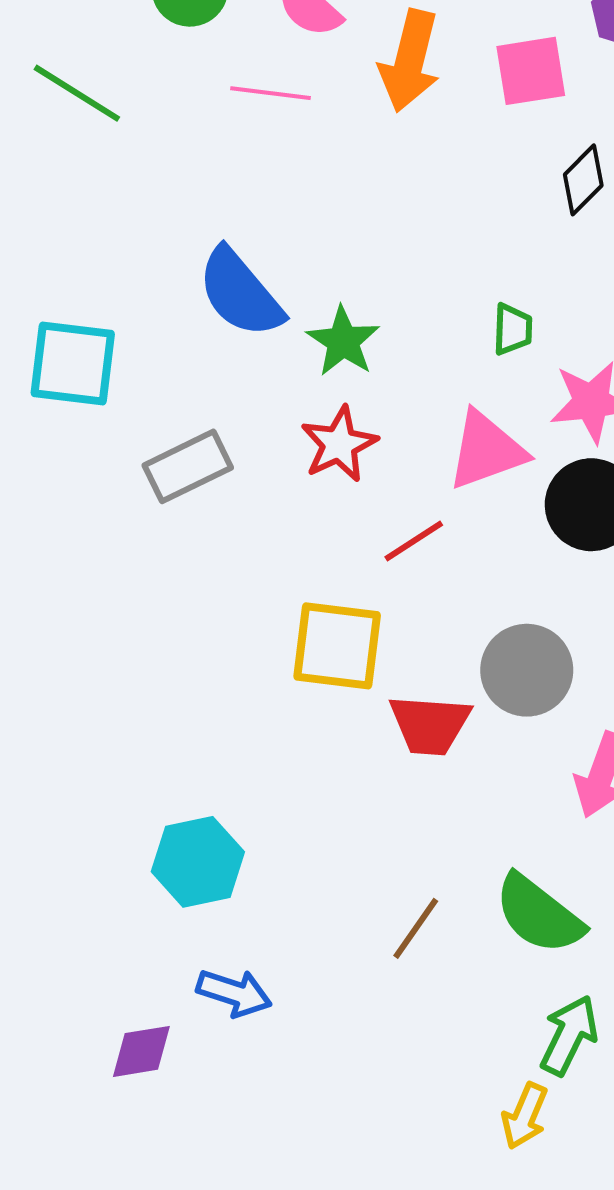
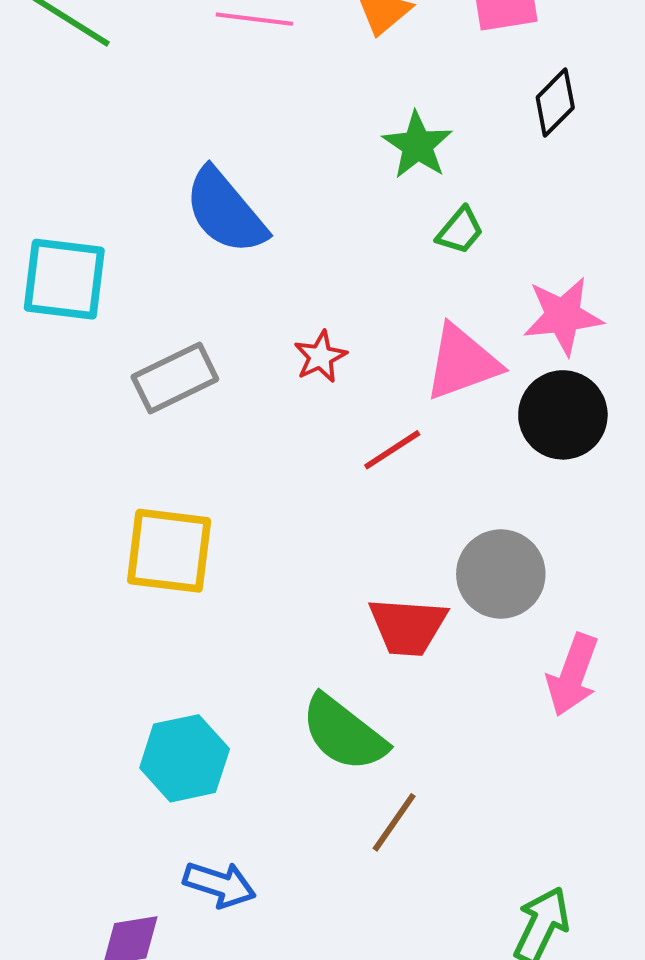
green trapezoid: (513, 329) -> (460, 231), moved, turned 38
green star: (343, 341) -> (417, 145), moved
red star: (339, 444) -> (320, 357), size x0.7
yellow square: (337, 646) -> (169, 551), moved
green semicircle: (539, 914) -> (344, 733), moved

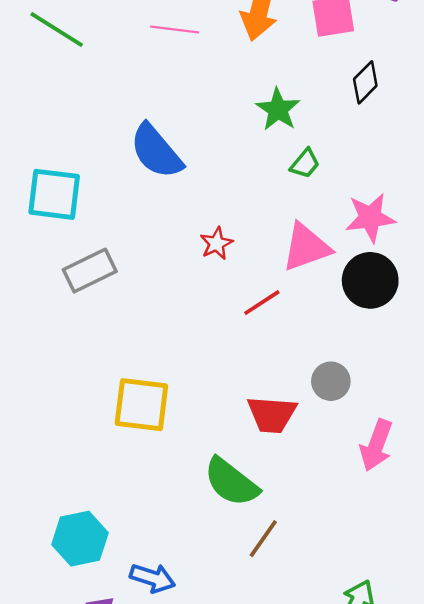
gray rectangle: (175, 378) -> (90, 271), moved
yellow square: (169, 551) -> (141, 405), moved
gray circle: (501, 574) -> (331, 381), size x0.7
cyan hexagon: (185, 758) -> (80, 539), moved

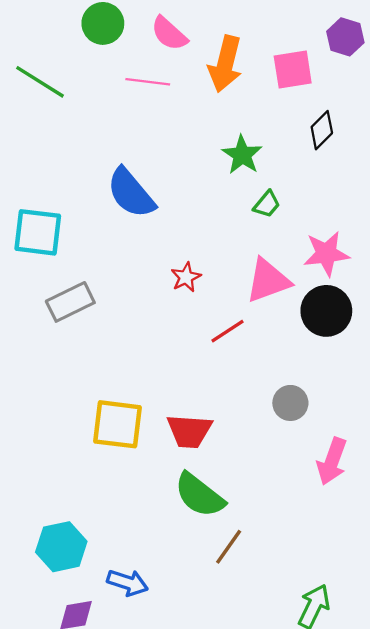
red trapezoid: (272, 414) -> (189, 431), moved

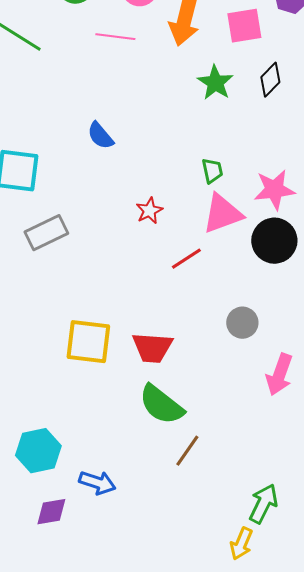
green star: (242, 155) -> (215, 83), moved
blue semicircle: (131, 193) -> (100, 136), size x0.6
green trapezoid: (267, 204) -> (212, 171), moved, turned -52

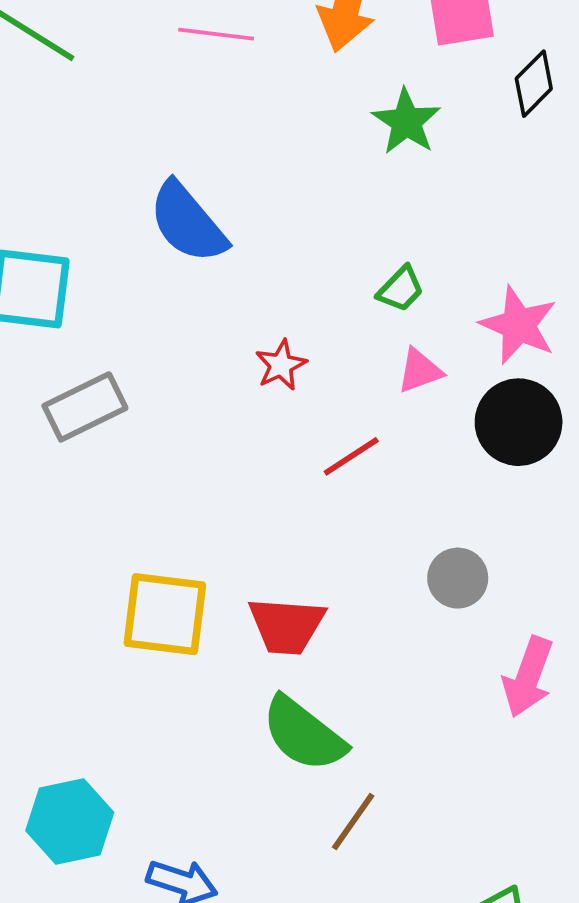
black diamond: (270, 80) -> (534, 84), moved
blue semicircle: (100, 136) -> (188, 222), size x1.6
green trapezoid: (212, 171) -> (401, 289), turned 56
pink star: (274, 190) -> (519, 325), turned 30
pink triangle: (222, 214) -> (420, 371), size x0.6

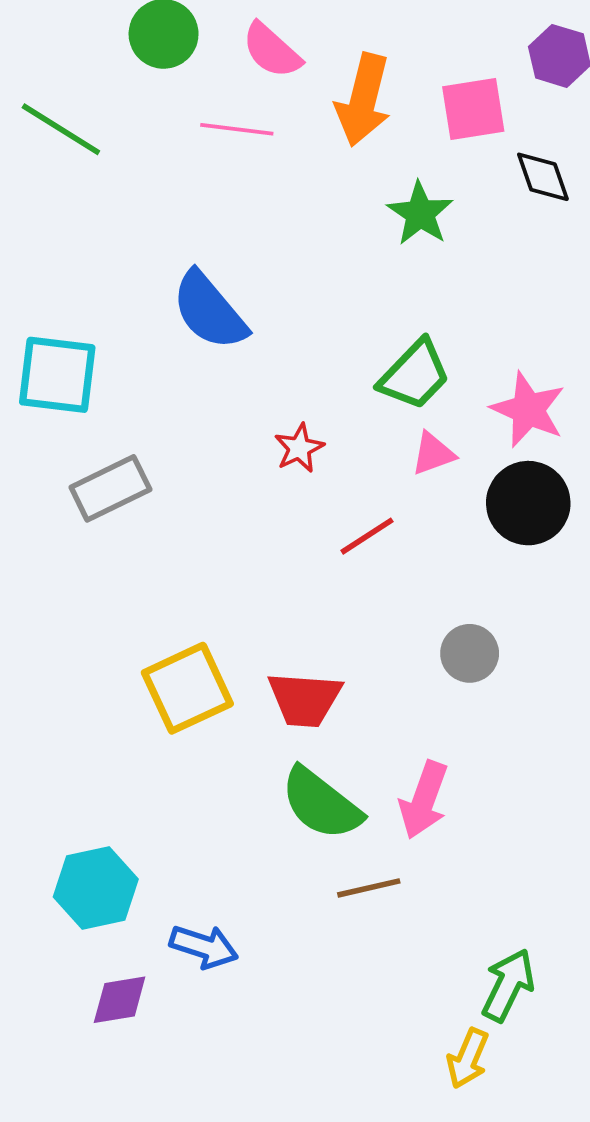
black diamond: (534, 84) -> (543, 177), turned -64
green trapezoid: (401, 289) -> (415, 375), size x1.6
yellow square: (165, 614) -> (187, 688), turned -32
pink arrow: (528, 677) -> (424, 800), moved
brown line: (353, 821) -> (369, 888), turned 42

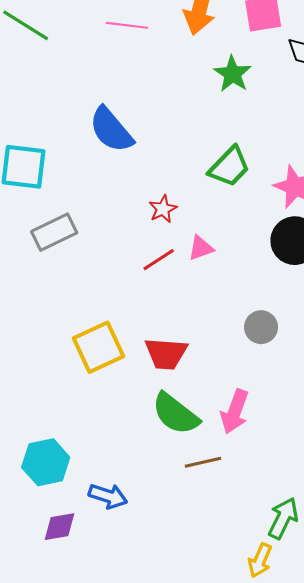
pink triangle: (433, 454) -> (201, 248), moved
red line: (367, 536) -> (159, 260), moved

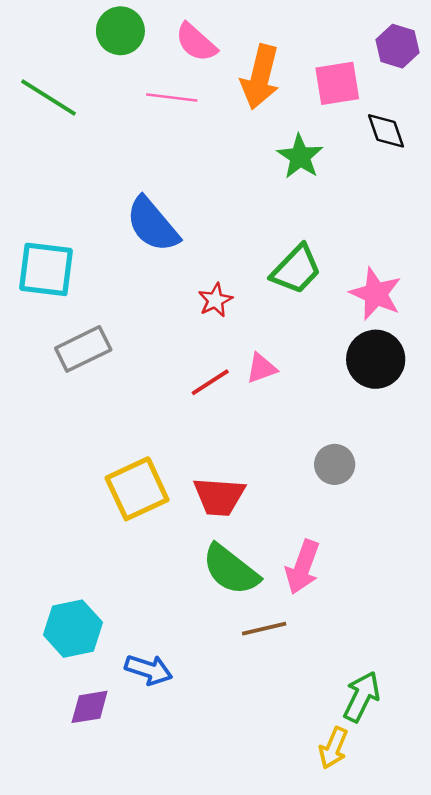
red star: (163, 209) -> (215, 300), moved

